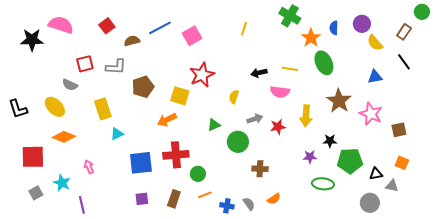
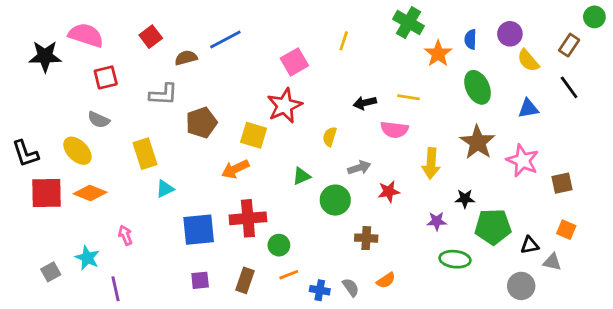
pink square: (192, 36) -> (294, 62), moved
green ellipse: (324, 63) -> (478, 87), moved
red square: (85, 64) -> (106, 77), moved
red star: (278, 127) -> (389, 192), moved
red square: (33, 157) -> (46, 193), moved

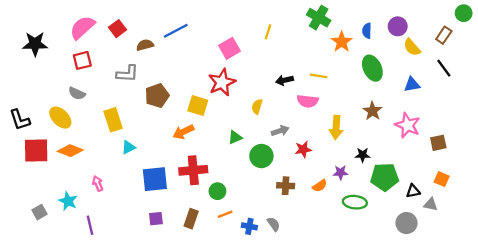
pink semicircle: (86, 35) -> (82, 27), moved, turned -60
brown star: (478, 142) -> (372, 111), size x0.7
orange semicircle: (386, 280) -> (320, 186), moved

